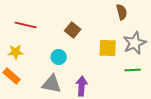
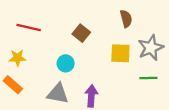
brown semicircle: (122, 12) -> (126, 19), moved

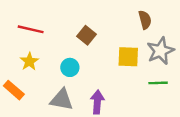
brown semicircle: (126, 19) -> (145, 20), moved
yellow star: (17, 58) -> (29, 61), moved, turned -30

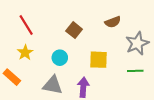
brown semicircle: (145, 20) -> (113, 22), moved, turned 84
red line: (31, 29) -> (26, 25), turned 45
yellow square: (128, 57) -> (99, 60), moved

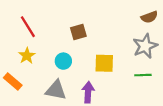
brown semicircle: (113, 22) -> (149, 17), moved
brown square: (74, 30) -> (78, 32), turned 35

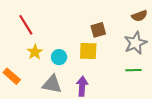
brown square: (78, 32) -> (98, 30), moved
yellow star: (27, 56) -> (35, 52), moved
yellow square: (104, 63) -> (88, 51), moved

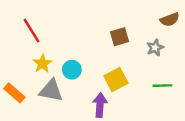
gray star: (135, 43) -> (155, 48), moved, size x0.6
yellow square: (88, 51) -> (116, 79), moved, turned -30
gray triangle: (52, 84) -> (51, 90), moved

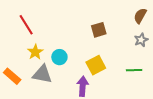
brown semicircle: (170, 20) -> (140, 16), turned 140
gray star: (155, 48) -> (141, 40), moved

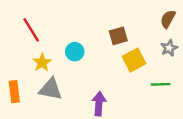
cyan circle: (59, 57) -> (75, 52), moved
yellow square: (96, 65) -> (134, 60), moved
orange rectangle: (12, 76) -> (14, 92), turned 42

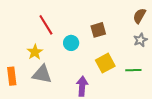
red line: (31, 30) -> (46, 25), moved
cyan circle: (75, 52) -> (71, 43), moved
yellow square: (134, 60) -> (105, 63), moved

